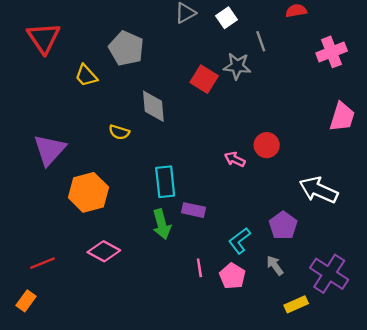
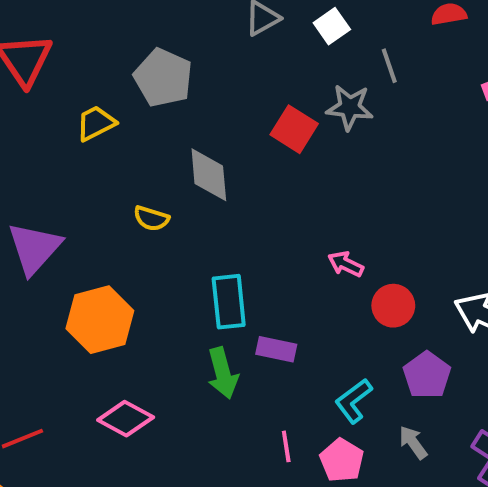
yellow trapezoid: (86, 76) -> (96, 123), turned 105
red circle: (267, 145) -> (393, 306), moved

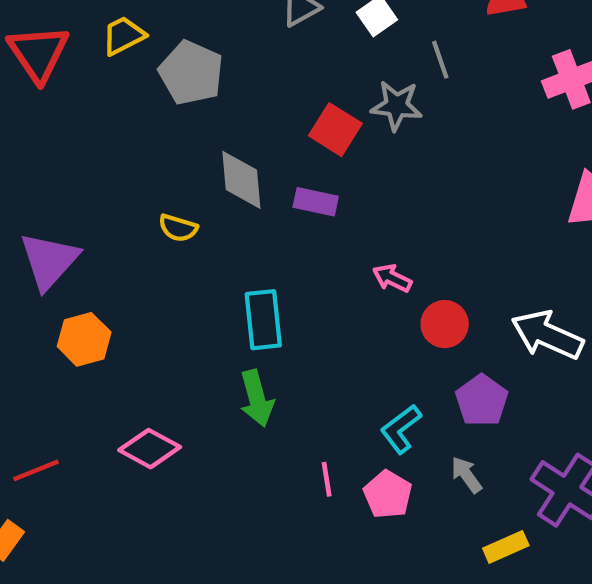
yellow trapezoid: (96, 123) -> (123, 36), moved
orange hexagon: (100, 320) -> (84, 339), moved, size x0.7
purple rectangle: (276, 349) -> (316, 202), moved

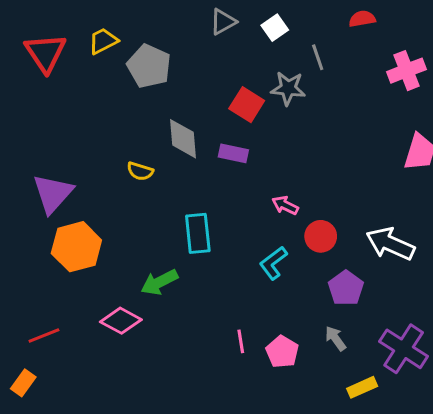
orange hexagon: (84, 339) -> (76, 247), size x1.4
green arrow: (257, 398) -> (159, 282), moved, turned 78
cyan L-shape: (401, 429) -> (273, 263), moved

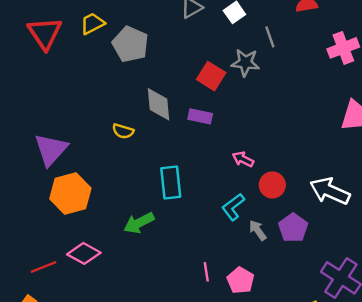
pink diamond: (121, 321) -> (84, 253), moved
gray arrow: (335, 338) -> (258, 230), moved

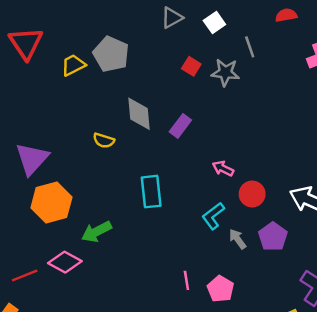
yellow trapezoid: (92, 23) -> (73, 65), moved
red square: (211, 76) -> (191, 66), moved, size x0.7
purple rectangle: (200, 116) -> (180, 126), turned -65
green arrow: (139, 223) -> (96, 232), moved

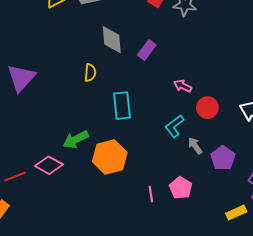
yellow semicircle: (104, 140) -> (90, 73), moved, turned -102
orange hexagon: (51, 203) -> (110, 157), moved
purple pentagon: (273, 237) -> (223, 158), moved
pink line: (186, 280) -> (151, 194), moved

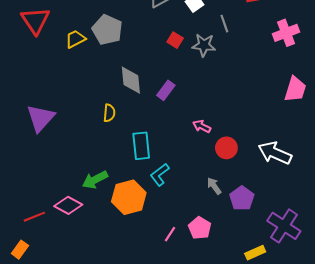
cyan L-shape: (174, 126) -> (160, 175), moved
pink line: (151, 194) -> (170, 234), turned 42

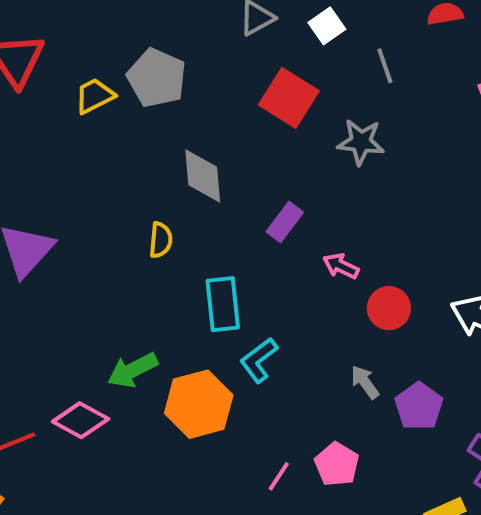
red square: (175, 40) -> (289, 98), size x1.8
gray star: (204, 45) -> (361, 142), moved
purple rectangle: (166, 90) -> (285, 222), moved

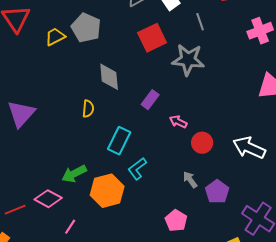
red square: (289, 98) -> (152, 38), turned 32
gray star: (361, 142) -> (188, 60), size x1.4
cyan rectangle: (223, 304) -> (119, 141), turned 32
pink line: (279, 476) -> (70, 227), moved

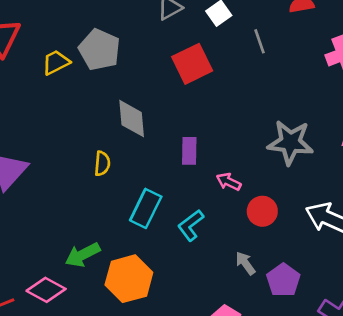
gray star: (188, 60) -> (290, 142), moved
purple rectangle: (150, 100) -> (189, 151), turned -36
cyan L-shape: (137, 169) -> (191, 225), moved

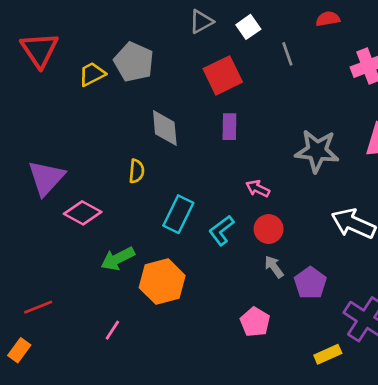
purple rectangle: (189, 151) -> (229, 127), moved
red circle: (262, 211) -> (269, 229), moved
pink diamond: (46, 290) -> (83, 213), moved

